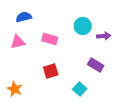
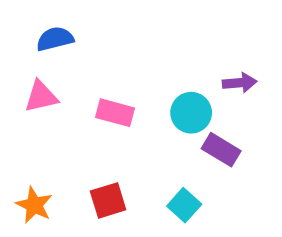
cyan circle: (83, 26) -> (191, 113), moved
pink rectangle: (50, 39) -> (115, 113), moved
red square: (51, 71) -> (108, 200), moved

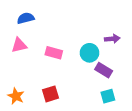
cyan square: (184, 205) -> (108, 96), moved, turned 32

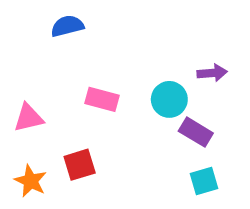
blue semicircle: (26, 18) -> (67, 26), moved
pink triangle: (19, 45) -> (29, 118), moved
red square: (51, 94) -> (80, 165), moved

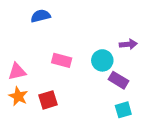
orange star: (31, 181) -> (18, 96), moved

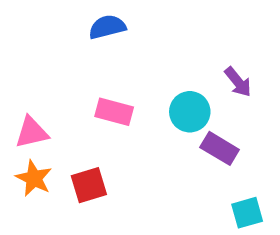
blue semicircle: (41, 16) -> (107, 27), moved
purple arrow: (128, 44) -> (238, 82), turned 56
cyan square: (123, 110) -> (247, 213), moved

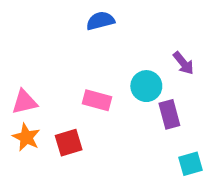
blue semicircle: (107, 27) -> (100, 21), moved
pink rectangle: (114, 112) -> (97, 100), moved
purple rectangle: (220, 148) -> (169, 114), turned 44

